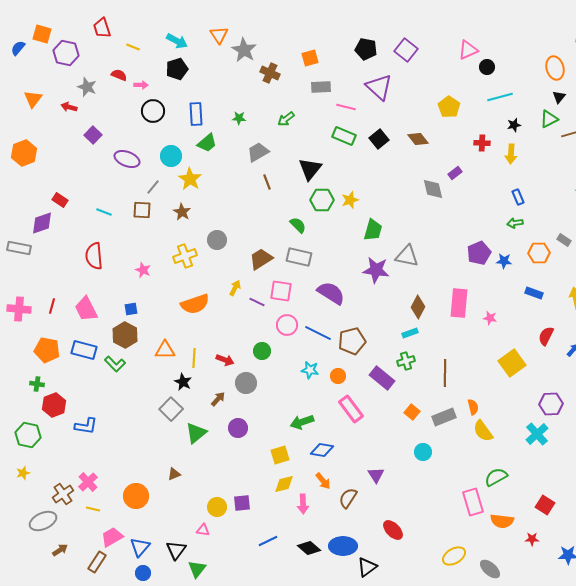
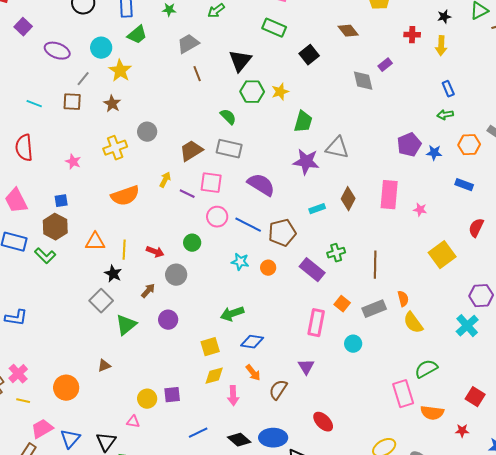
black square: (379, 139) -> (309, 55), moved
cyan rectangle: (410, 333) -> (317, 209), moved
pink rectangle: (351, 409) -> (316, 323), moved, turned 48

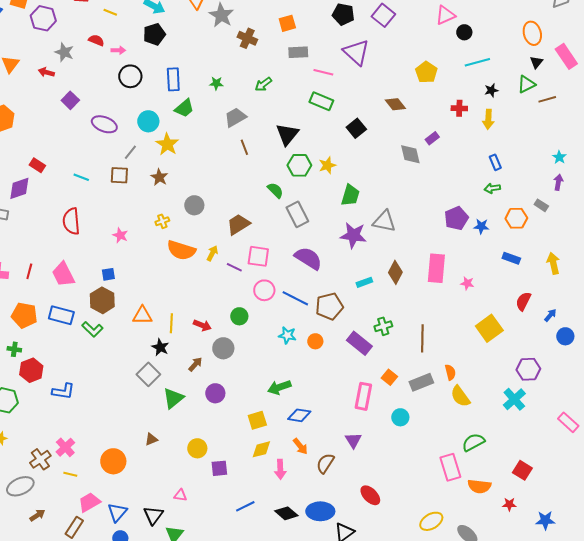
yellow cross: (115, 148) -> (162, 221), size x0.6
gray rectangle: (229, 149) -> (297, 214), moved, turned 50
orange semicircle: (125, 196) -> (181, 250), moved, turned 36
yellow circle: (147, 399) -> (197, 448), moved

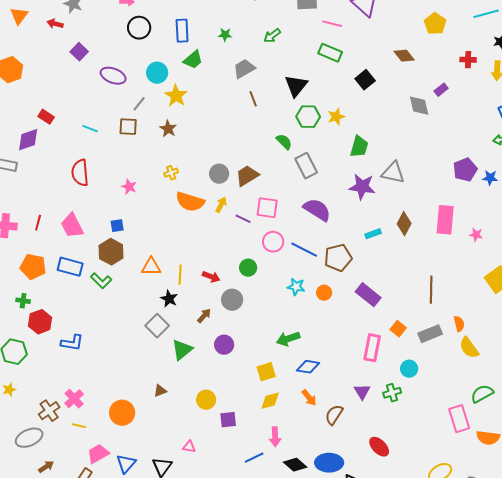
gray circle: (194, 205) -> (219, 174), moved
green cross: (383, 326) -> (392, 393), moved
pink arrow: (280, 469) -> (275, 437), moved

